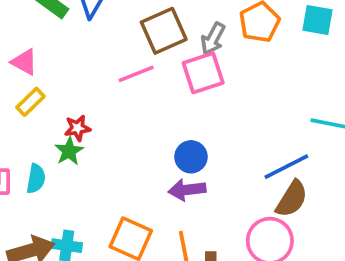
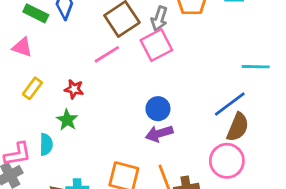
pink triangle: (24, 62) -> (22, 47), moved
red star: (77, 128) -> (74, 89), moved, turned 30

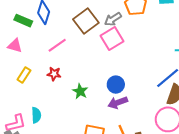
gray arrow: (159, 19) -> (113, 19), turned 42
pink line: (107, 54) -> (57, 45), moved
green star: (67, 120) -> (80, 91), moved

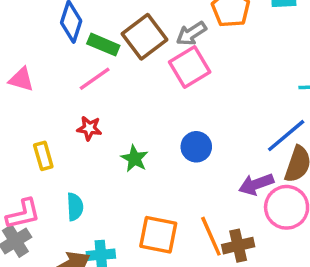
green rectangle: (23, 21) -> (103, 45), moved
yellow rectangle: (24, 75) -> (43, 156), moved, turned -49
purple arrow: (118, 103) -> (256, 184), moved
cyan semicircle: (36, 115) -> (75, 207), moved

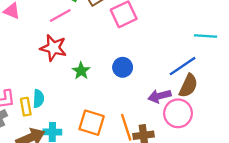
red star: (89, 128) -> (53, 48), size x1.6
yellow rectangle: (43, 156) -> (26, 107), moved

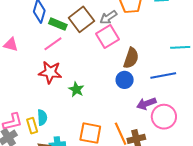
blue line: (183, 66) -> (163, 75), turned 30
blue circle: (123, 67) -> (125, 80), moved
brown semicircle: (188, 86) -> (131, 58), moved

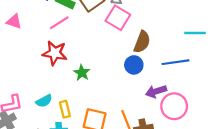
pink square: (108, 37) -> (118, 18), turned -30
cyan semicircle: (42, 117) -> (44, 101), turned 63
yellow rectangle: (32, 126) -> (65, 109), moved

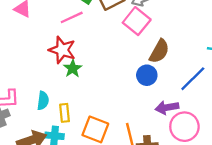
blue line: (175, 62) -> (193, 79), turned -45
green star: (82, 73) -> (73, 68), moved
cyan semicircle: (44, 101) -> (43, 101), turned -63

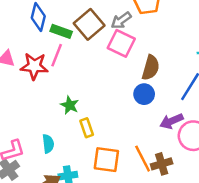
pink line: (72, 17) -> (57, 55), turned -30
red star: (62, 50) -> (34, 66), moved
yellow rectangle: (65, 113) -> (87, 128), moved

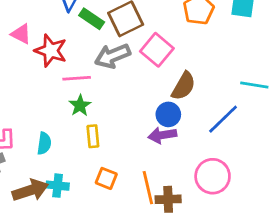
gray arrow: (121, 20) -> (113, 56), moved, size x1.4
pink line: (57, 55) -> (77, 78), moved, turned 50
purple arrow: (172, 121) -> (162, 135), moved
orange square: (106, 160) -> (106, 178), size x0.7

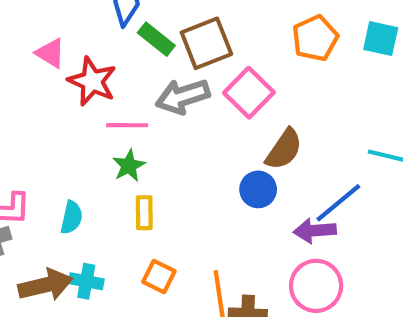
purple arrow: (162, 135) -> (315, 231), moved

